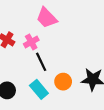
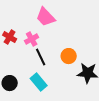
orange circle: (63, 82) -> (69, 56), moved

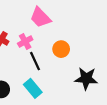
orange circle: (69, 56) -> (61, 49), moved

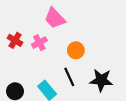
black line: (35, 61) -> (69, 77), moved

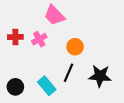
red cross: (15, 40) -> (15, 37), turned -32
black line: (69, 77) -> (69, 73), turned 48

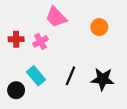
orange circle: (75, 47) -> (99, 27), moved
cyan rectangle: (47, 86) -> (36, 76), moved

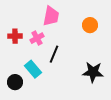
pink trapezoid: (56, 17) -> (51, 16), turned -125
black line: (70, 76) -> (54, 54), moved

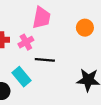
black line: (54, 54) -> (45, 60), turned 72

